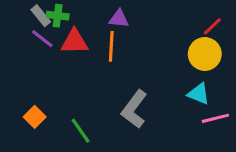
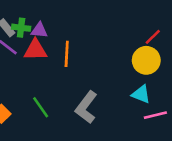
purple triangle: (119, 19) -> (39, 30), moved
green line: (81, 131) -> (41, 107), moved

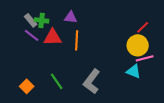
purple triangle: (39, 30) -> (71, 17), moved
pink line: (155, 115) -> (145, 58), moved

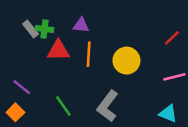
purple line: (32, 35) -> (22, 87), moved
yellow circle: (138, 45) -> (126, 61), moved
cyan triangle: (134, 71) -> (168, 114), moved
orange square: (27, 86) -> (15, 112), moved

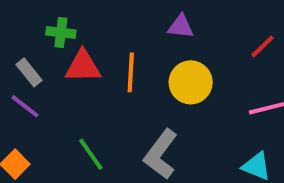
purple triangle: (81, 25) -> (181, 27), moved
gray rectangle: (31, 29) -> (29, 72), moved
purple line: (22, 87) -> (25, 106), moved

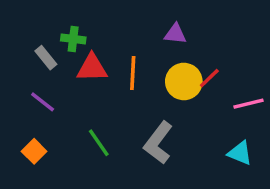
red line: (262, 46) -> (209, 78), moved
gray rectangle: (29, 72) -> (46, 58), moved

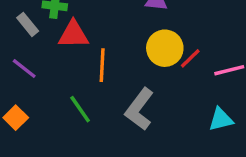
orange line: (133, 73) -> (102, 65), moved
red line: (209, 78) -> (190, 58), moved
cyan triangle: (240, 153) -> (221, 119), turned -36

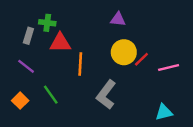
gray rectangle: (28, 24) -> (28, 36), turned 56
green line: (80, 109) -> (51, 95), moved
cyan triangle: (221, 119) -> (164, 112), moved

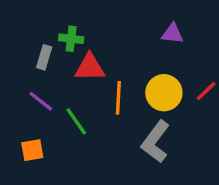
yellow circle: (124, 52) -> (164, 93), moved
green line: (51, 95) -> (76, 121), moved
orange square: (20, 101) -> (32, 150), turned 35

